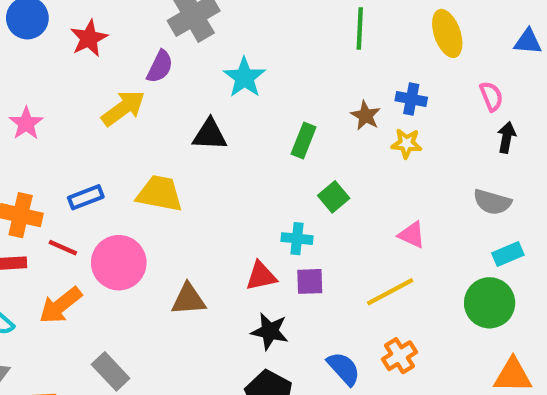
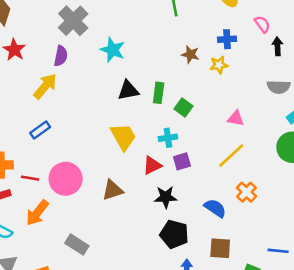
blue cross: (411, 99) -> (227, 39), moved
black triangle: (210, 135) -> (128, 90), moved
green rectangle: (304, 140) -> (159, 93), moved
yellow trapezoid: (160, 194) -> (123, 137), moved, turned 64
blue rectangle: (86, 197) -> (40, 130), moved

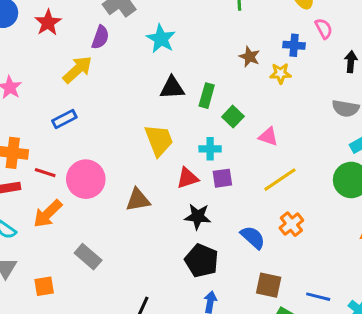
pink semicircle: (262, 24) -> (324, 28), moved
pink triangle: (236, 118) -> (268, 137), moved
brown square: (220, 248) -> (269, 285), moved

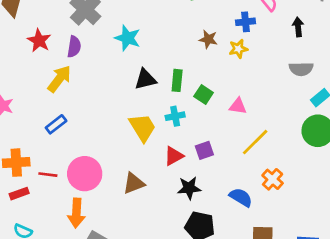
red star: (48, 23) -> (39, 41), moved
cyan cross: (210, 149) -> (175, 116), moved
orange arrow: (48, 214) -> (76, 213), moved, turned -32

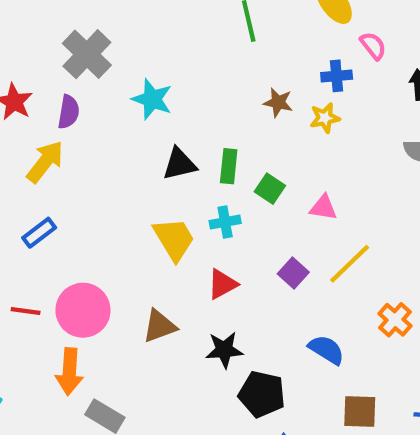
purple square: (204, 150) -> (293, 273), moved, turned -30
orange cross: (273, 179) -> (395, 320), moved
black star: (189, 188) -> (224, 350), moved

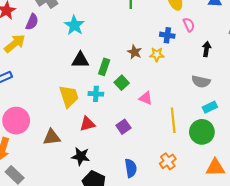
brown star: (278, 102) -> (135, 52), moved
yellow line: (350, 264) -> (173, 120), moved, turned -65
blue semicircle: (326, 350) -> (131, 168), turned 36

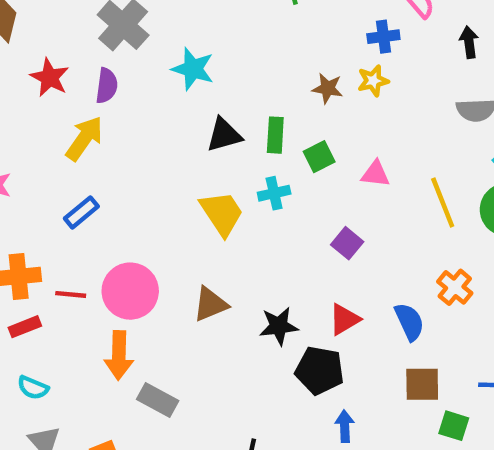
green square: (122, 83) -> (319, 157), turned 32
red triangle: (87, 124) -> (344, 319), moved
blue semicircle: (131, 168) -> (409, 322), moved

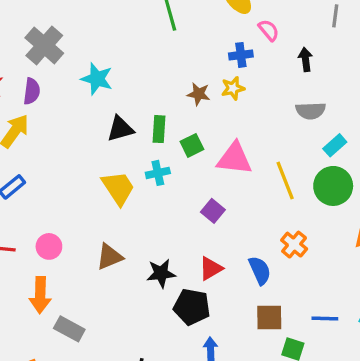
pink triangle: (375, 174) -> (234, 159), size x1.6
pink circle: (130, 291) -> (49, 246), size x0.6

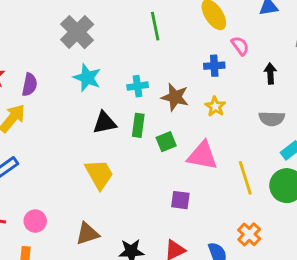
gray cross: (44, 45) -> (77, 32), moved
yellow star: (233, 88) -> (215, 106), moved, turned -30
brown star: (199, 94) -> (175, 97), size x1.4
cyan cross: (158, 173) -> (138, 86), moved
purple square: (213, 211) -> (180, 200), turned -36

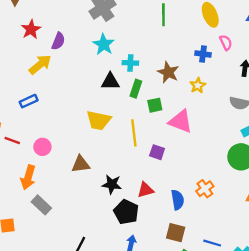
cyan cross: (138, 86) -> (130, 63), moved
yellow trapezoid: (99, 174) -> (99, 120), turned 120
yellow line: (245, 178) -> (134, 133), moved

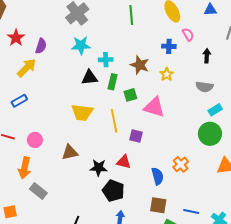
cyan star: (104, 44) -> (81, 45), turned -30
red triangle: (145, 190) -> (124, 162), moved, turned 35

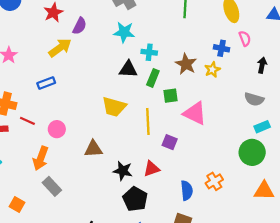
yellow star: (167, 74) -> (212, 70), moved
red triangle: (124, 162) -> (152, 169), turned -42
orange square: (10, 212) -> (17, 205), turned 32

